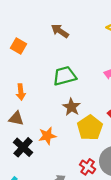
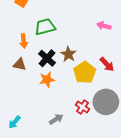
green trapezoid: (65, 76) -> (45, 27), moved
black cross: (23, 147) -> (47, 58), moved

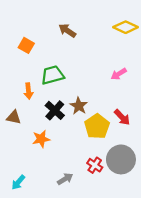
pink arrow: (104, 26) -> (119, 74), turned -48
brown triangle: (20, 64) -> (14, 117), moved
orange star: (47, 80) -> (41, 139), moved

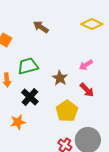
brown star: (79, 106) -> (60, 78), moved
red arrow: (122, 117) -> (87, 90), moved

